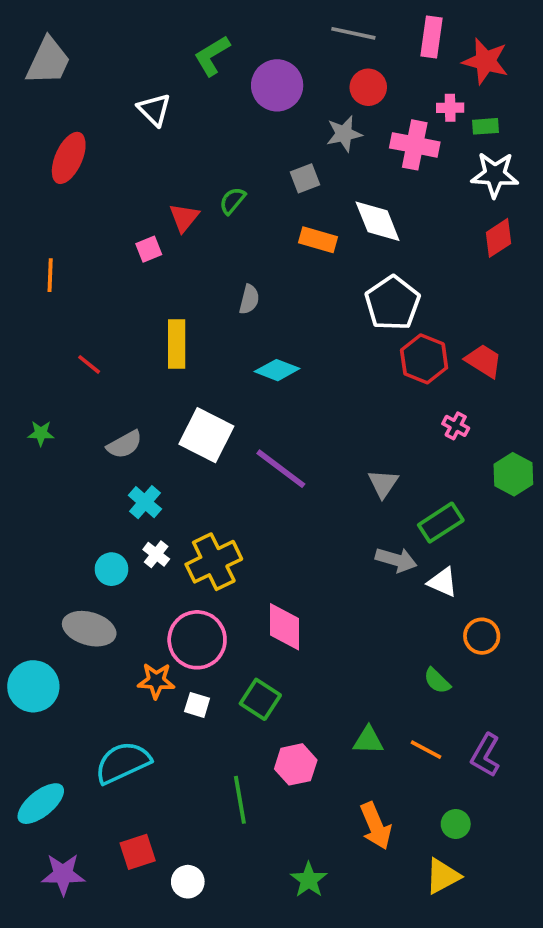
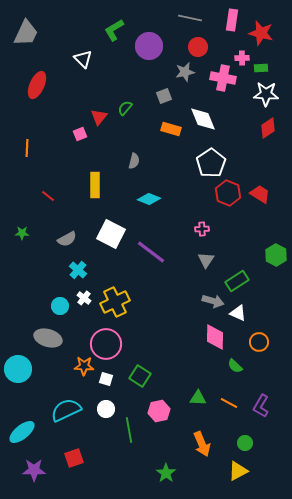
pink cross: (456, 426) -> (202, 229), moved, turned -32
pink diamond: (285, 627) -> (215, 337), moved
white circle: (188, 882) -> (106, 409), moved

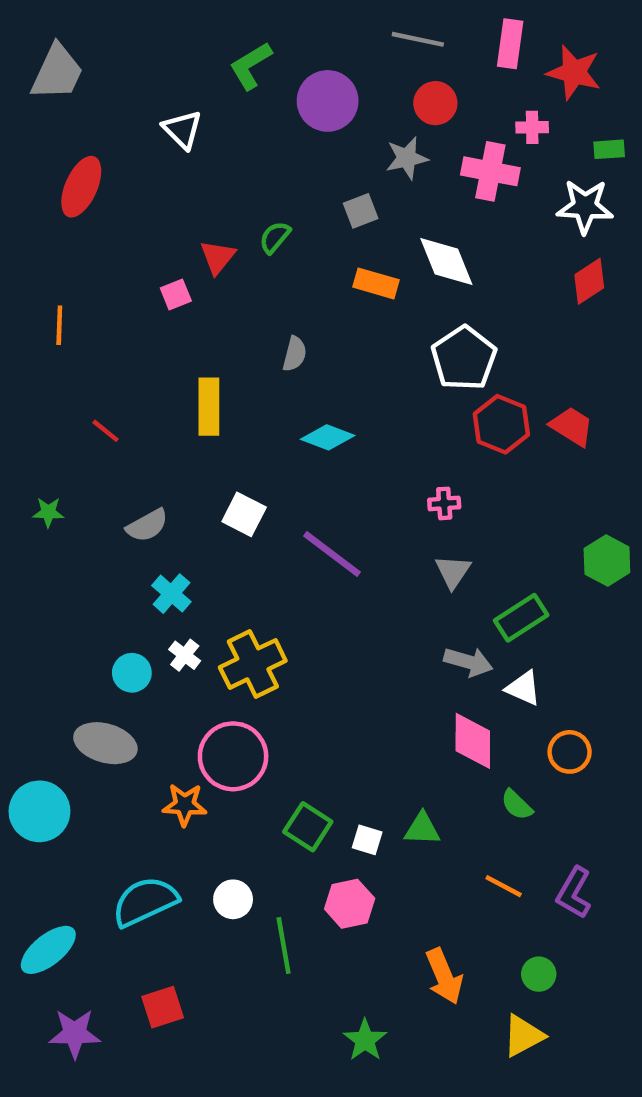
green rectangle: (261, 68) -> (609, 149), moved
white square: (111, 234) -> (244, 514), size x0.7
white square: (106, 379) -> (367, 840), moved
green triangle: (198, 398) -> (422, 829), moved

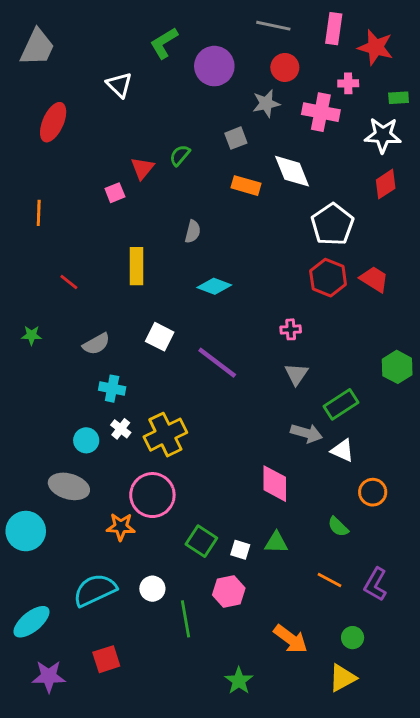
white pentagon: (464, 358) -> (332, 224), moved
cyan cross: (171, 594) -> (112, 389), turned -30
pink diamond: (473, 741) -> (275, 484), moved
orange arrow: (444, 976) -> (291, 639), turned -30

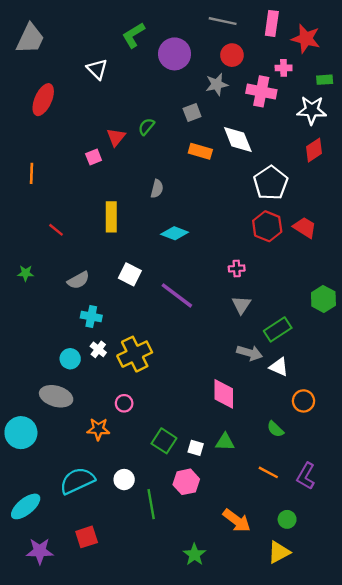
pink circle: (152, 495) -> (124, 403), size x0.5

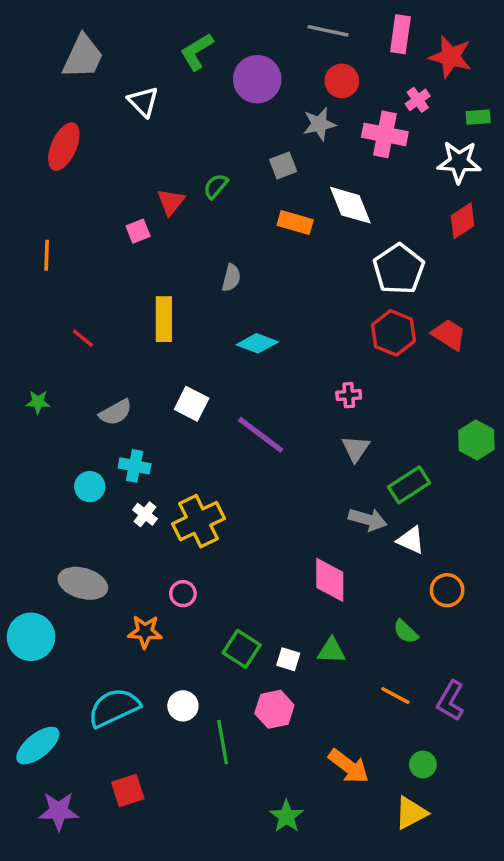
gray trapezoid: (30, 39) -> (83, 57), moved
pink cross: (284, 68) -> (418, 100), turned -35
cyan circle: (70, 359) -> (90, 487), moved

